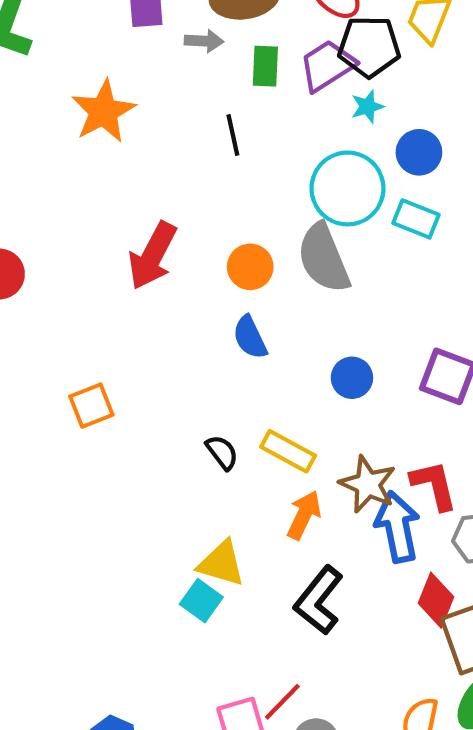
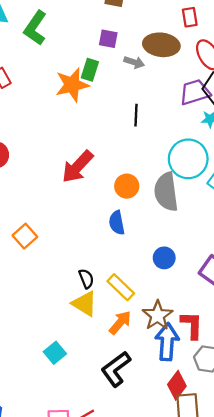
green rectangle: (265, 66) -> (90, 70), moved
orange square: (91, 406) -> (25, 236), turned -35
yellow triangle: (221, 563) -> (85, 304), moved

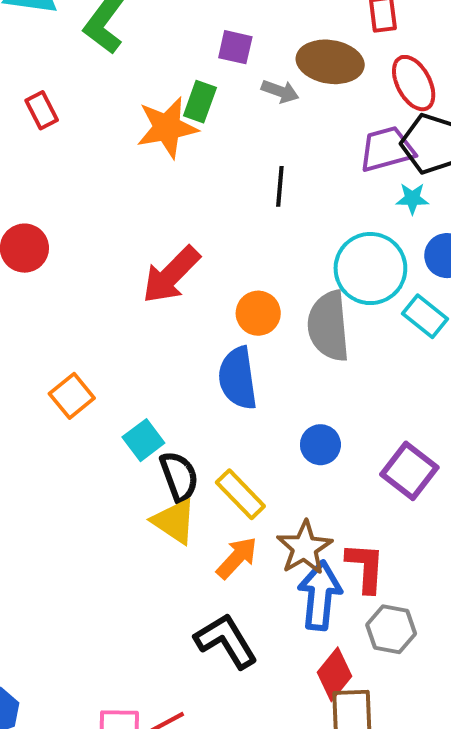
blue semicircle: (117, 223) -> (238, 378), size x1.4
black semicircle: (86, 279) -> (179, 477), size x1.4
cyan square: (55, 353) -> (143, 440), moved
black L-shape: (116, 369) -> (226, 641), turned 93

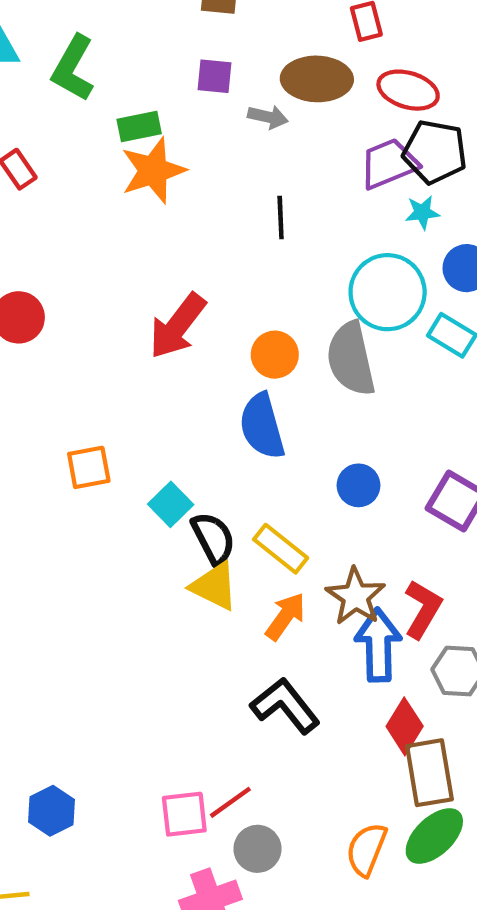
red ellipse: (414, 83) -> (408, 90), turned -38
green rectangle: (200, 102) -> (139, 127), moved, turned 66
orange square: (72, 396) -> (89, 467), turned 36
red L-shape: (366, 567) -> (423, 609), turned 34

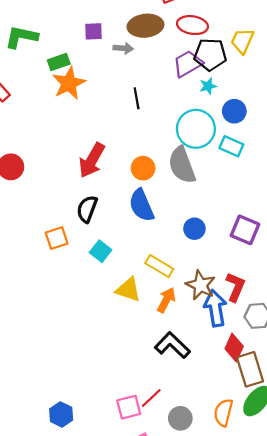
green L-shape: (73, 68) -> (21, 37), turned 80
black semicircle: (213, 538) -> (87, 209), moved, turned -124
gray circle: (257, 849) -> (180, 418), moved

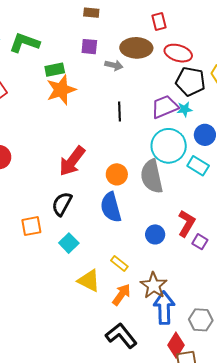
purple trapezoid: (188, 64) -> (165, 107), moved
purple square: (245, 230) -> (200, 242), size x0.6
yellow rectangle: (159, 266) -> (119, 264), size x0.7
red L-shape: (235, 287) -> (186, 223), moved

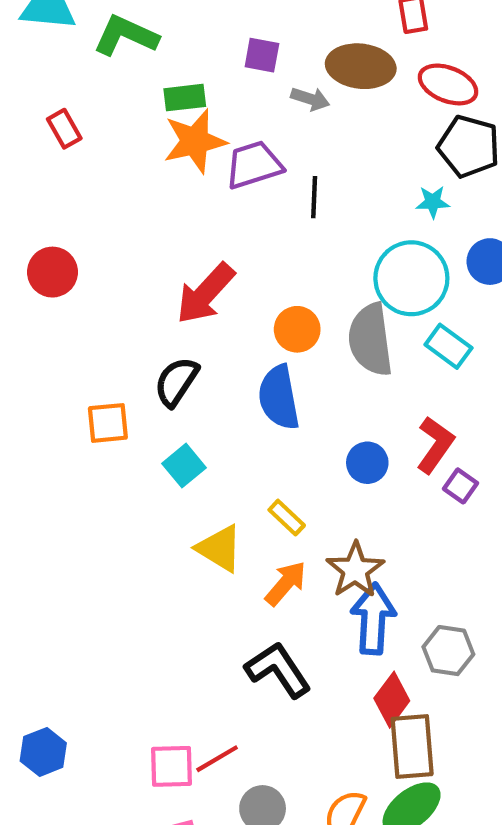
purple trapezoid: (165, 107) -> (254, 165), moved
cyan star: (185, 109) -> (433, 202), moved
cyan rectangle: (198, 166) -> (448, 346), moved

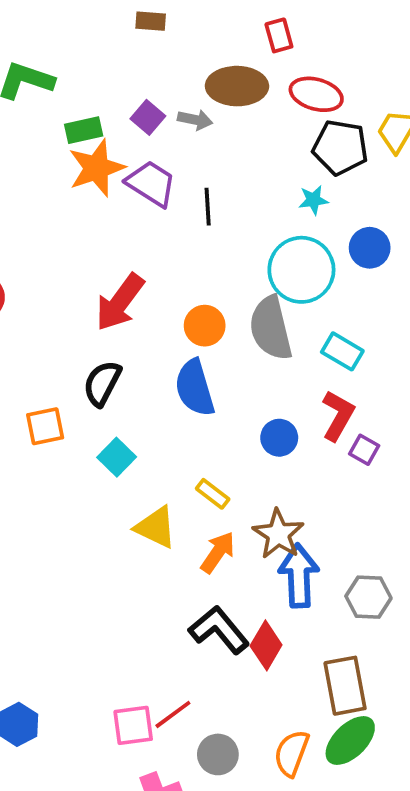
purple square: (262, 55) -> (148, 117), moved, turned 36
purple trapezoid: (254, 165) -> (151, 184), turned 56
cyan rectangle: (448, 346) -> (342, 351), moved
red diamond: (392, 700) -> (266, 645), moved

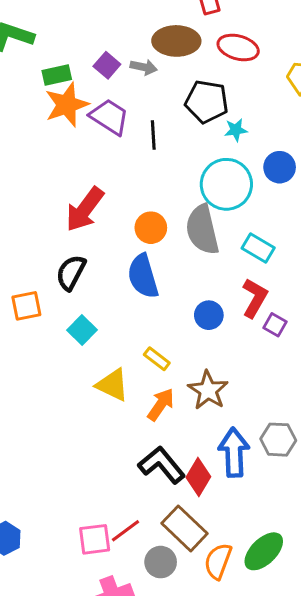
black pentagon: (340, 147) -> (207, 102), moved
blue arrow: (299, 576) -> (234, 452), moved
brown rectangle: (345, 686) -> (184, 528), moved, turned -36

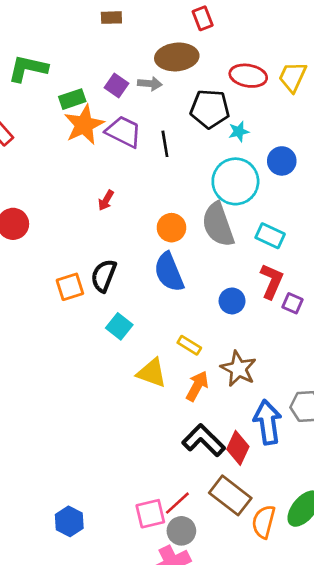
red ellipse: (238, 48) -> (248, 76), moved
red arrow: (85, 209) -> (106, 200), moved, size x0.5
orange square: (26, 306) -> (70, 287), moved
gray circle: (161, 562) -> (181, 531), moved

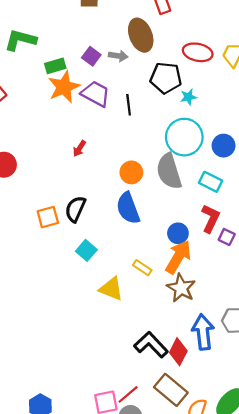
brown ellipse: (177, 57) -> (141, 35), turned 72
blue circle: (282, 161) -> (224, 146), moved
orange arrow: (197, 386) -> (178, 257), moved, size x1.4

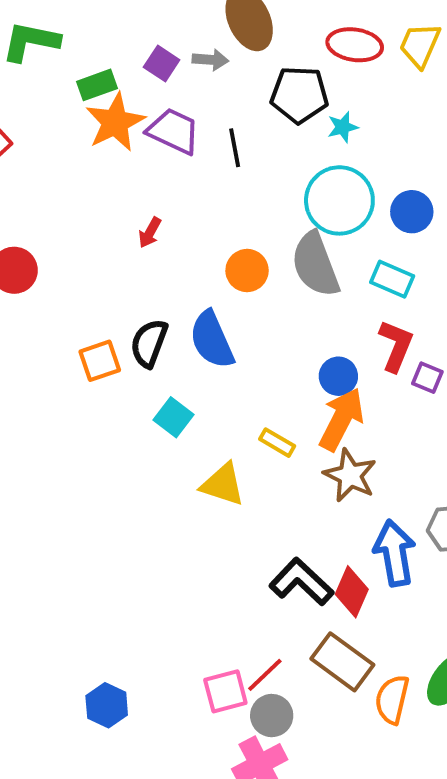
blue semicircle: (128, 208) -> (212, 340), moved

